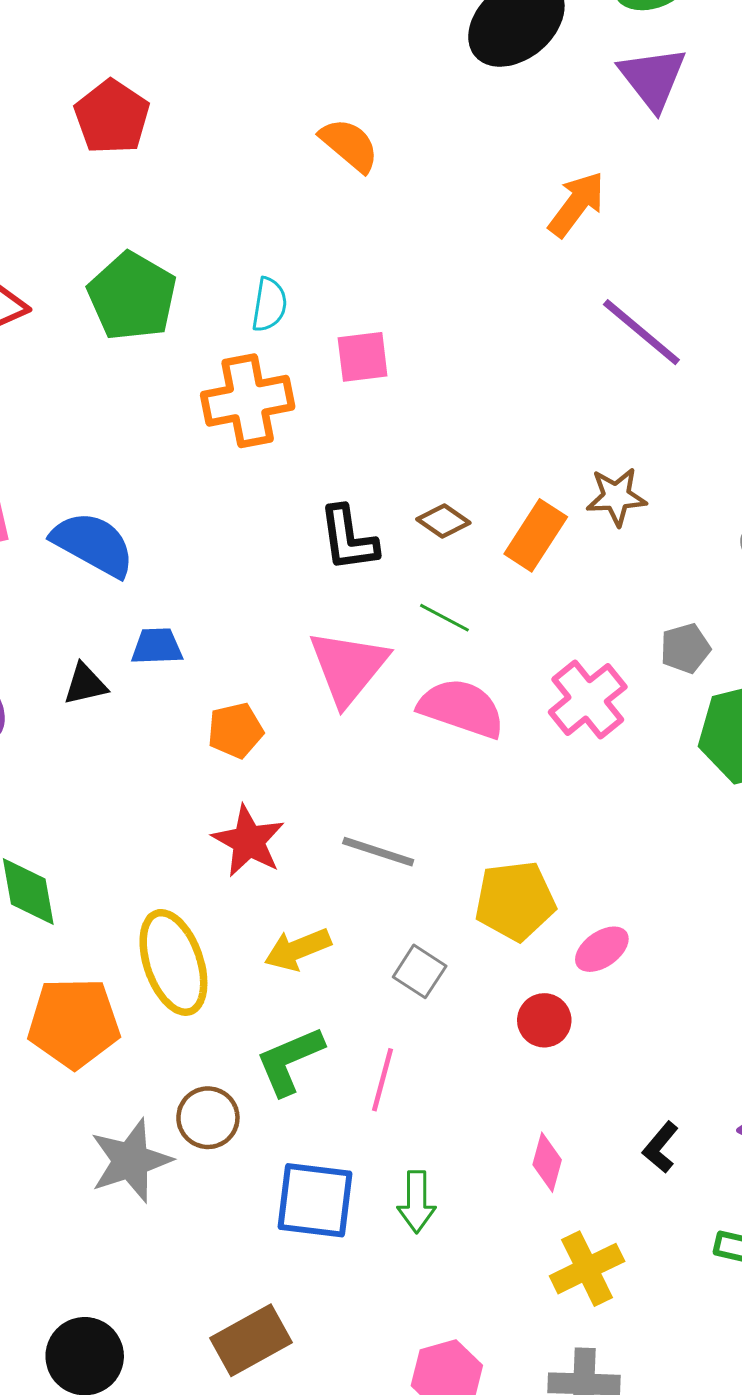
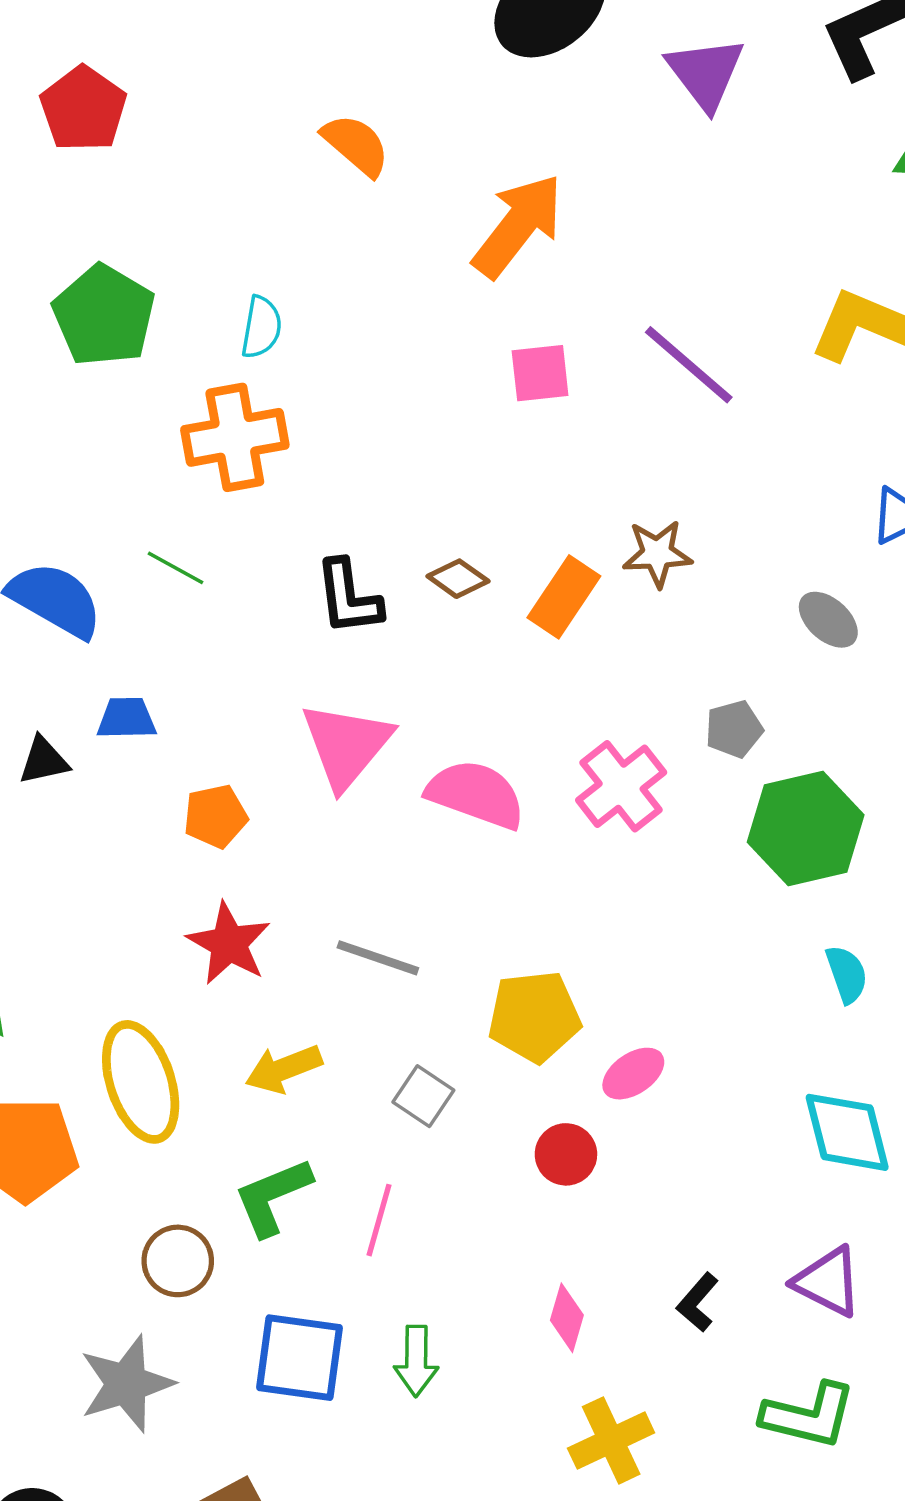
orange arrow: (577, 204) -> (518, 226), moved, size x1.4
pink square: (363, 357) -> (540, 373), moved
green line: (444, 618) -> (175, 568), moved
gray star: (131, 1161) -> (126, 1384), moved

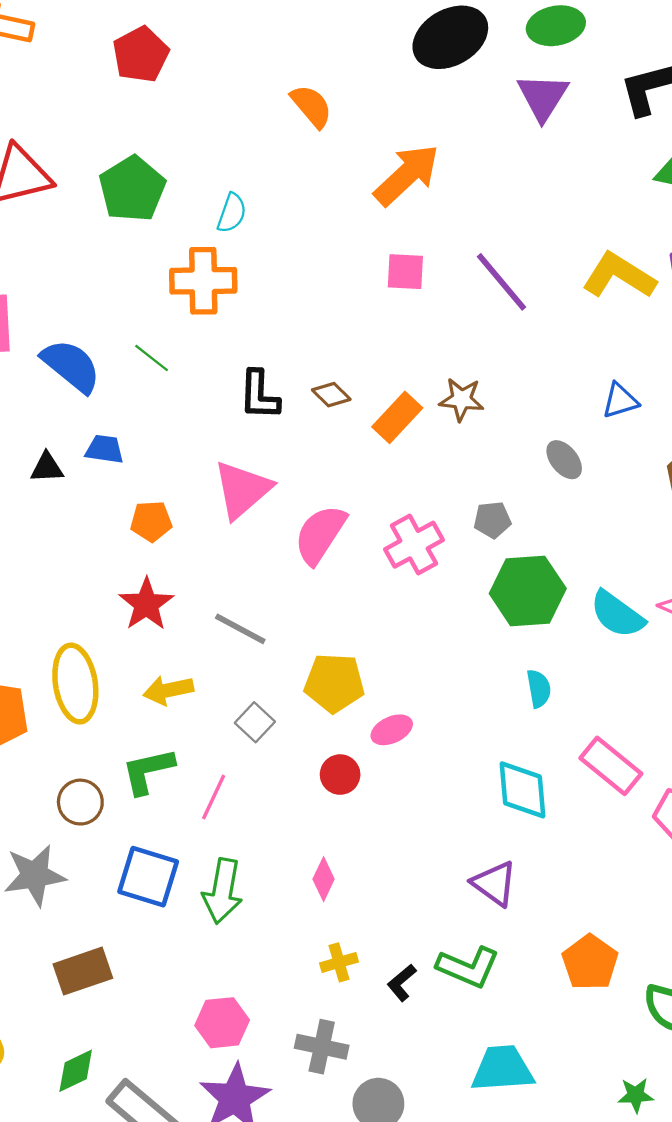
pink semicircle: (476, 794) -> (320, 534), turned -86
black L-shape: (698, 1302) -> (402, 983), moved
green arrow: (416, 1361) -> (223, 891), size x1.4
yellow cross: (611, 1440) -> (339, 962), size x0.7

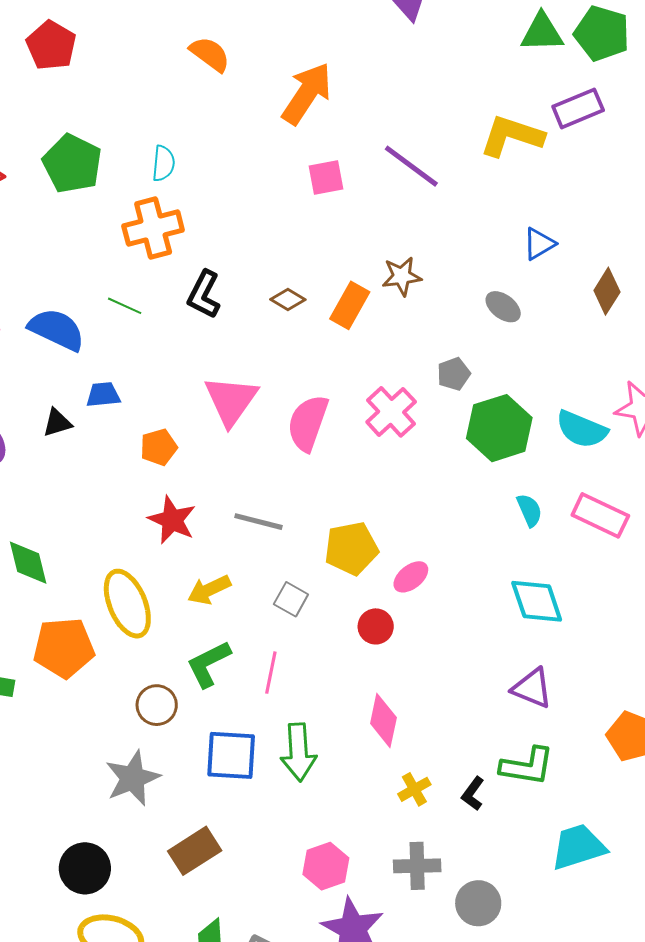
black L-shape: (259, 395) -> (204, 294), moved, turned 39
pink rectangle: (611, 766) -> (600, 515), moved
pink diamond: (324, 879) -> (383, 720), size x1.4

